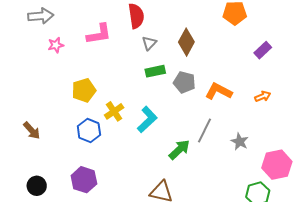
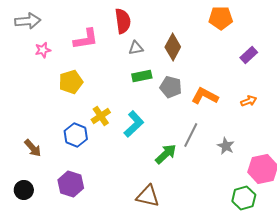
gray triangle: (149, 43) -> (136, 48), turned 35
yellow pentagon: (84, 90) -> (71, 82), moved
brown arrow: (32, 130) -> (33, 148), moved

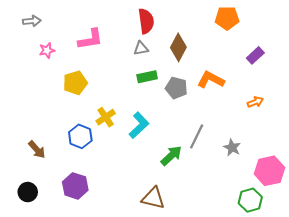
gray arrow: (28, 21) -> (32, 21), size x0.7
red semicircle: (123, 21) -> (146, 21), moved
orange L-shape: (205, 96) -> (211, 80), moved

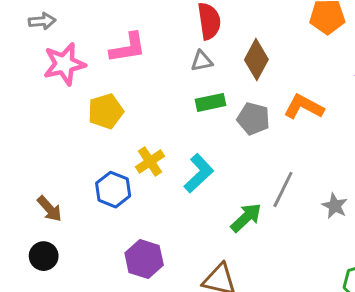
pink star: (47, 50) -> (64, 64), size x1.8
purple hexagon: (75, 186) -> (144, 259), moved
black circle: (28, 192) -> (44, 256), moved

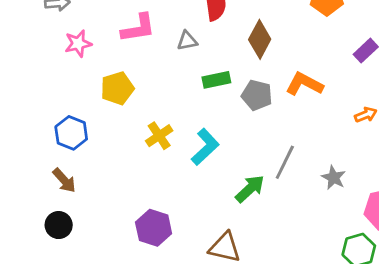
gray triangle: (202, 61) -> (187, 41), moved
pink star: (64, 64) -> (78, 44), size x0.7
blue hexagon: (113, 190) -> (71, 133), moved

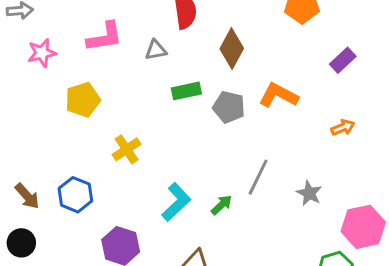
blue hexagon: (71, 133) -> (75, 195), moved
cyan L-shape: (205, 147) -> (176, 202), moved
green arrow: (250, 189) -> (222, 205), size x0.7

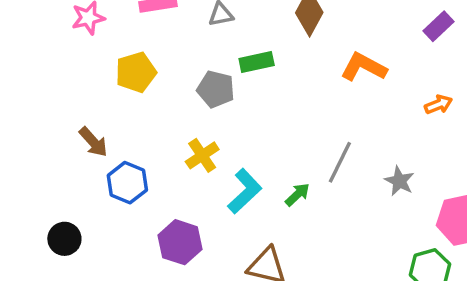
gray pentagon: (229, 107) -> (216, 89), moved
yellow cross: (127, 149) -> (202, 155), moved
brown arrow: (27, 196) -> (93, 142), moved

